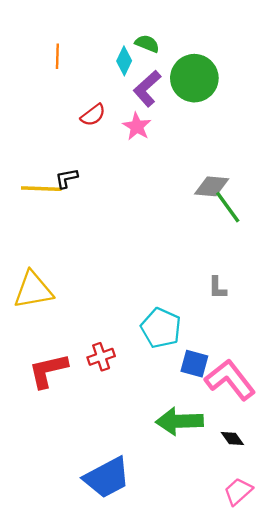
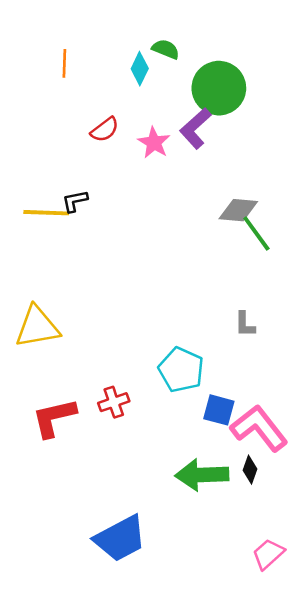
purple L-shape: (147, 88) -> (195, 128), moved
black diamond: (232, 438) -> (250, 470), moved, turned 55

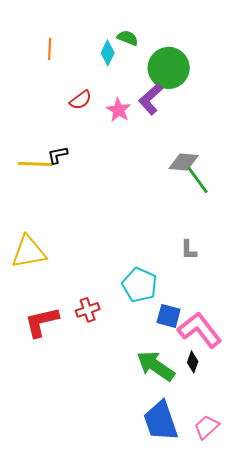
green arrow: (202, 475) -> (156, 366), turned 36
blue trapezoid: (120, 538) -> (161, 421), moved, turned 99

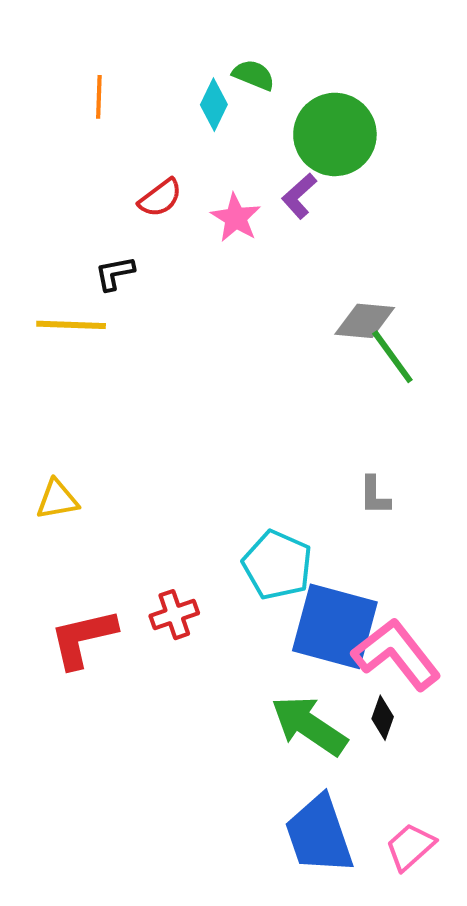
purple L-shape: (151, 99) -> (299, 196), size x0.7
black L-shape: (58, 155) -> (115, 273), moved
yellow triangle: (29, 252) -> (57, 499), size x0.6
blue square: (169, 316) -> (335, 626), size x1.8

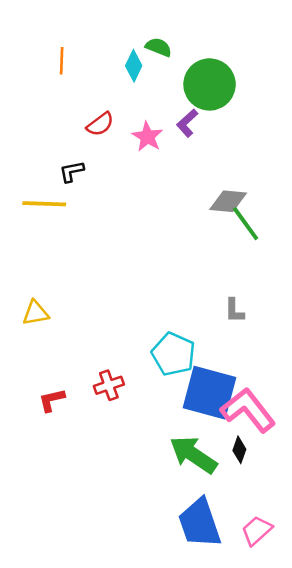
red L-shape: (83, 638) -> (52, 400), size x0.6

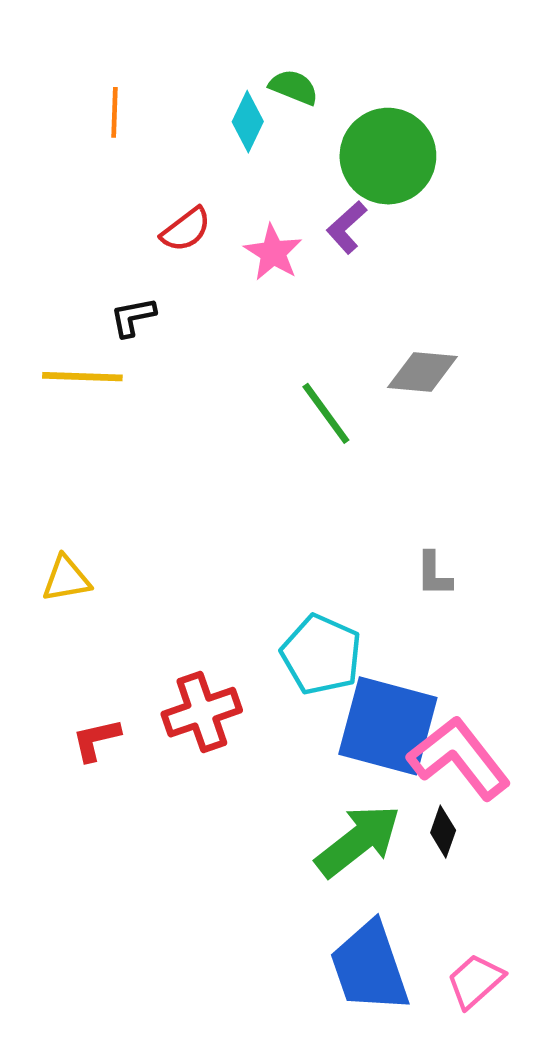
green line: (246, 224) -> (326, 413), moved
red cross: (109, 385) -> (202, 712), size x1.4
green arrow: (193, 455) -> (358, 841), turned 108

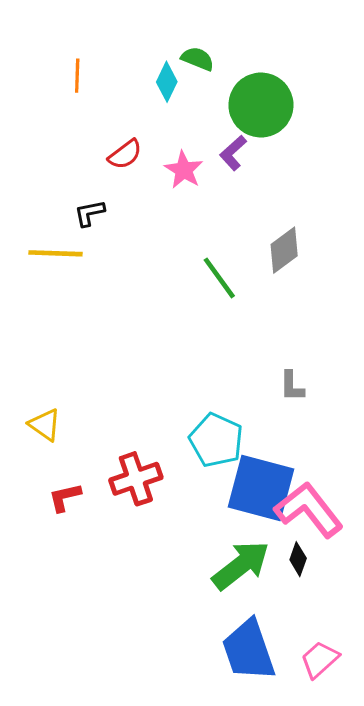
gray diamond: (422, 372) -> (284, 250), turned -42
yellow triangle: (66, 579) -> (45, 425), moved, turned 45

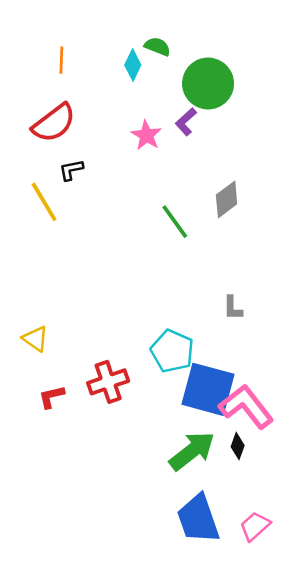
red semicircle: (125, 154) -> (54, 123), moved, size x1.6
yellow line: (56, 253) -> (44, 202), turned 57

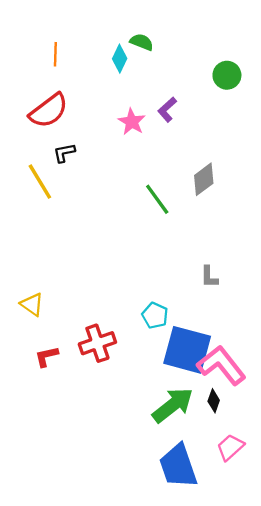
green circle: (208, 84) -> (227, 75), moved, size x0.6
cyan pentagon: (172, 351) -> (155, 315), size x0.7
pink trapezoid: (255, 526) -> (230, 447), moved

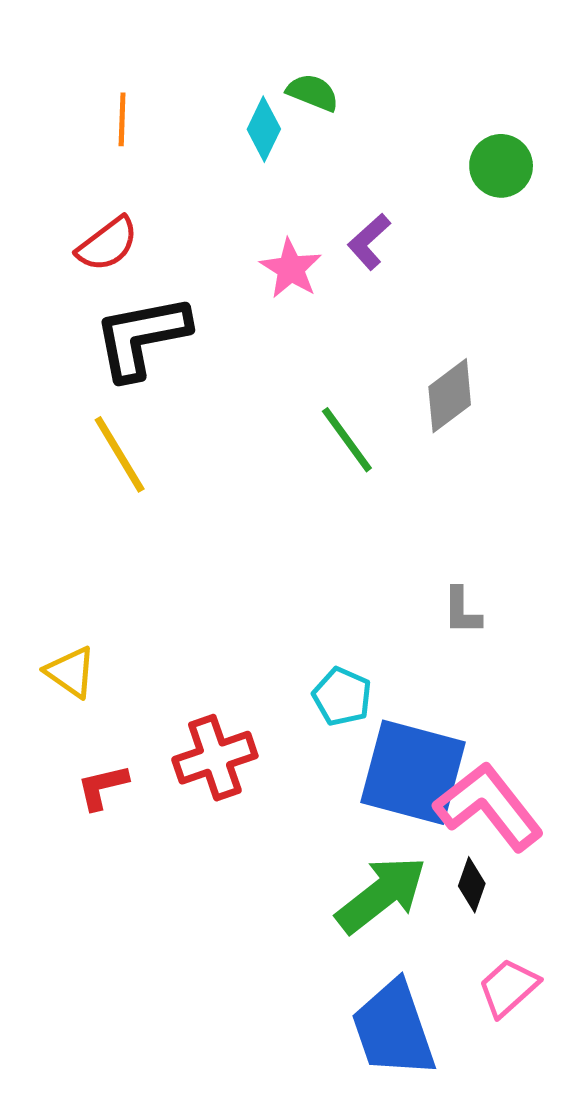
red semicircle: (49, 111) -> (107, 244), size x0.7
black L-shape: (64, 153) -> (142, 337), size x2.0
yellow line: (40, 182) -> (120, 454), moved

